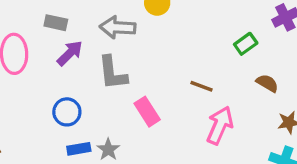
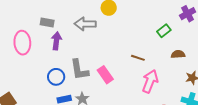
purple arrow: (70, 53) -> (56, 41), turned -36
gray L-shape: (112, 73) -> (79, 70), moved
brown semicircle: (267, 83) -> (178, 54), turned -32

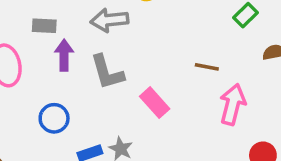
gray L-shape: (79, 70) -> (107, 72), moved
blue circle: (56, 77) -> (54, 118), moved

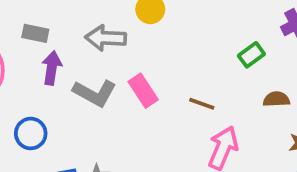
gray L-shape: (107, 72) -> (95, 93), turned -54
pink rectangle: (155, 103) -> (143, 91), moved

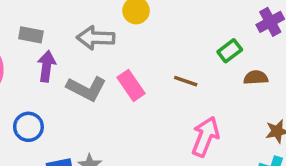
brown semicircle: (276, 99) -> (256, 77), moved
brown line: (202, 104) -> (186, 81), moved

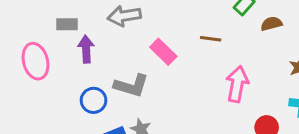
gray L-shape: (86, 89) -> (131, 86), moved
blue circle: (28, 127) -> (94, 100), moved

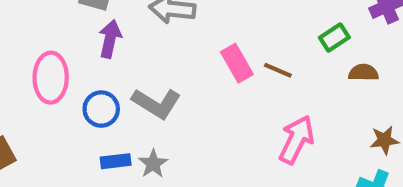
pink rectangle: (163, 52) -> (237, 63), moved
pink ellipse: (36, 61) -> (51, 78), moved

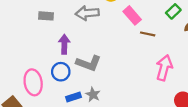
purple arrow: (110, 39) -> (64, 44), moved
pink rectangle: (237, 63) -> (132, 15), moved
pink ellipse: (51, 78) -> (33, 82), moved

